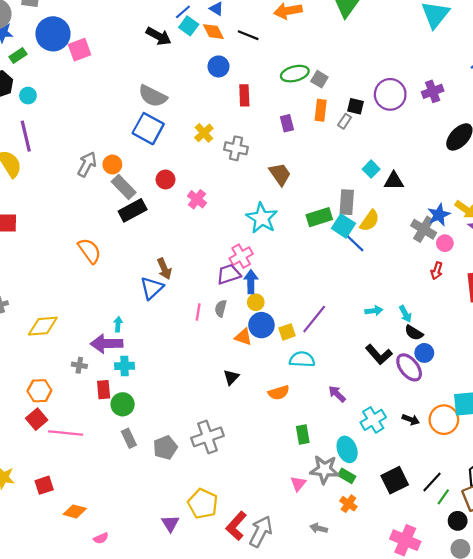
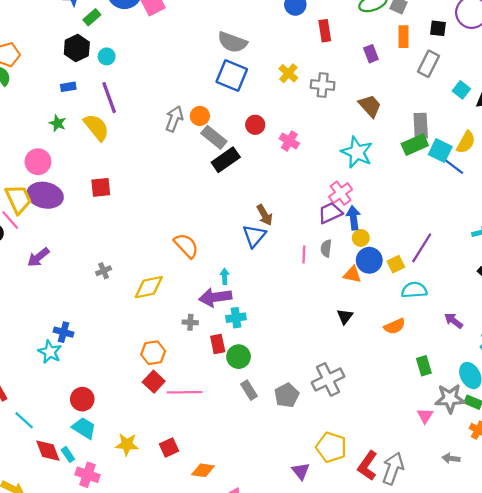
gray rectangle: (345, 121) -> (429, 64), moved, size x1.6
gray rectangle: (347, 202) -> (421, 126), moved
orange semicircle: (89, 251) -> (186, 246), moved

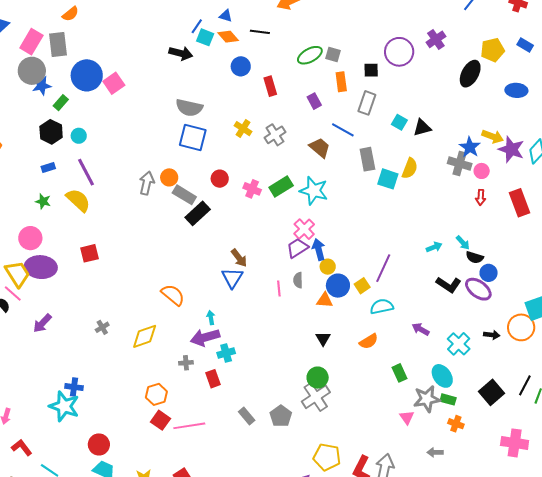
gray cross: (323, 85) -> (275, 135), turned -30
green rectangle: (415, 145) -> (281, 186), moved
blue line: (452, 165) -> (343, 130), moved
cyan star: (50, 352) -> (64, 406), size x1.4
green circle: (239, 357) -> (318, 378), moved

